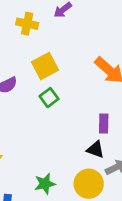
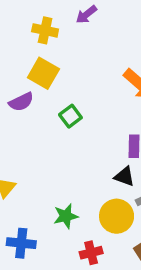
yellow square: (45, 66) -> (43, 73), moved, turned -32

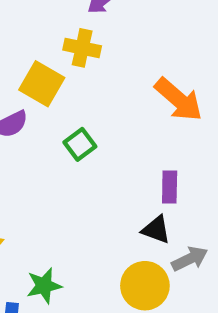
yellow cross: (45, 30) -> (82, 48), moved
green star: (66, 216) -> (44, 286), moved

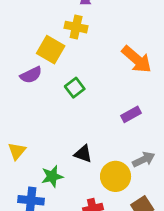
purple rectangle: (170, 187) -> (131, 114), turned 60
black triangle: (156, 230) -> (83, 154), moved

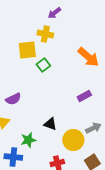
yellow square: (51, 50) -> (27, 50), turned -36
purple semicircle: (31, 75) -> (13, 99), moved
green square: (75, 88) -> (43, 65), moved

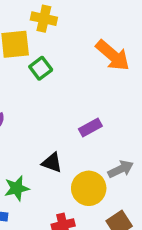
purple rectangle: (84, 96) -> (90, 127), moved

